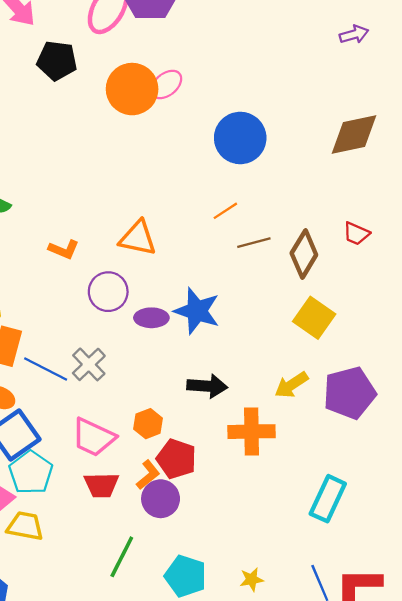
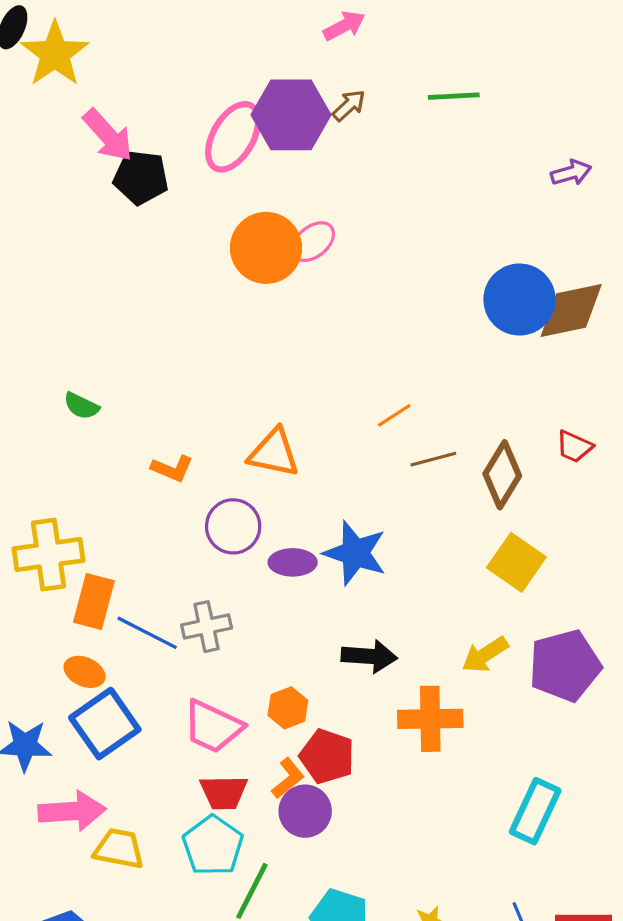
black pentagon: (57, 61) -> (141, 177), moved
blue circle: (240, 138) -> (519, 300), moved
gray cross: (89, 364) -> (207, 627), turned 32
cyan pentagon: (31, 473) -> (213, 846), moved

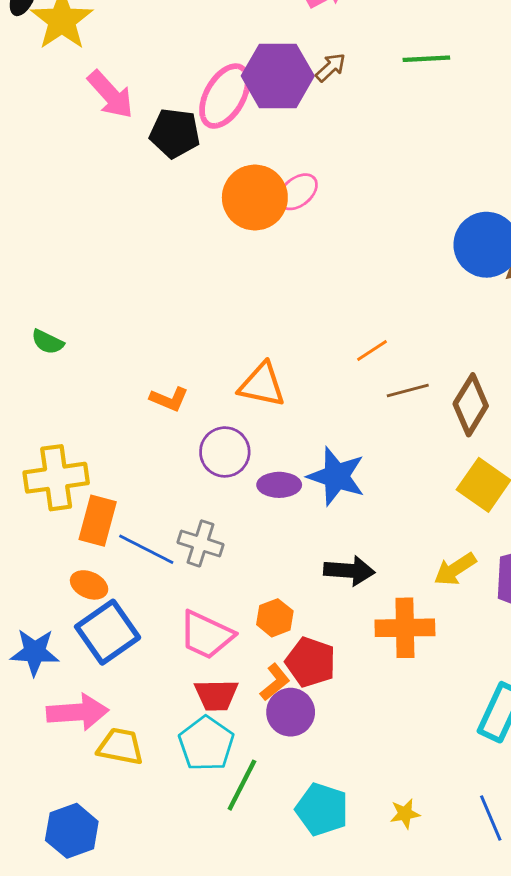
black pentagon: (141, 177) -> (175, 133), moved
green semicircle: (81, 406) -> (48, 342), moved
gray cross: (207, 627) -> (201, 543), turned 30

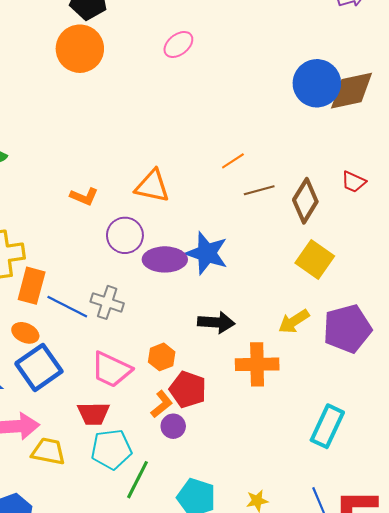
orange circle: (255, 198) -> (80, 49), moved
purple ellipse: (279, 485) -> (165, 259), size x1.4
red trapezoid: (216, 695) -> (93, 414), moved
purple circle: (291, 712) -> (173, 426), size x0.7
cyan pentagon: (206, 744) -> (111, 449), turned 30

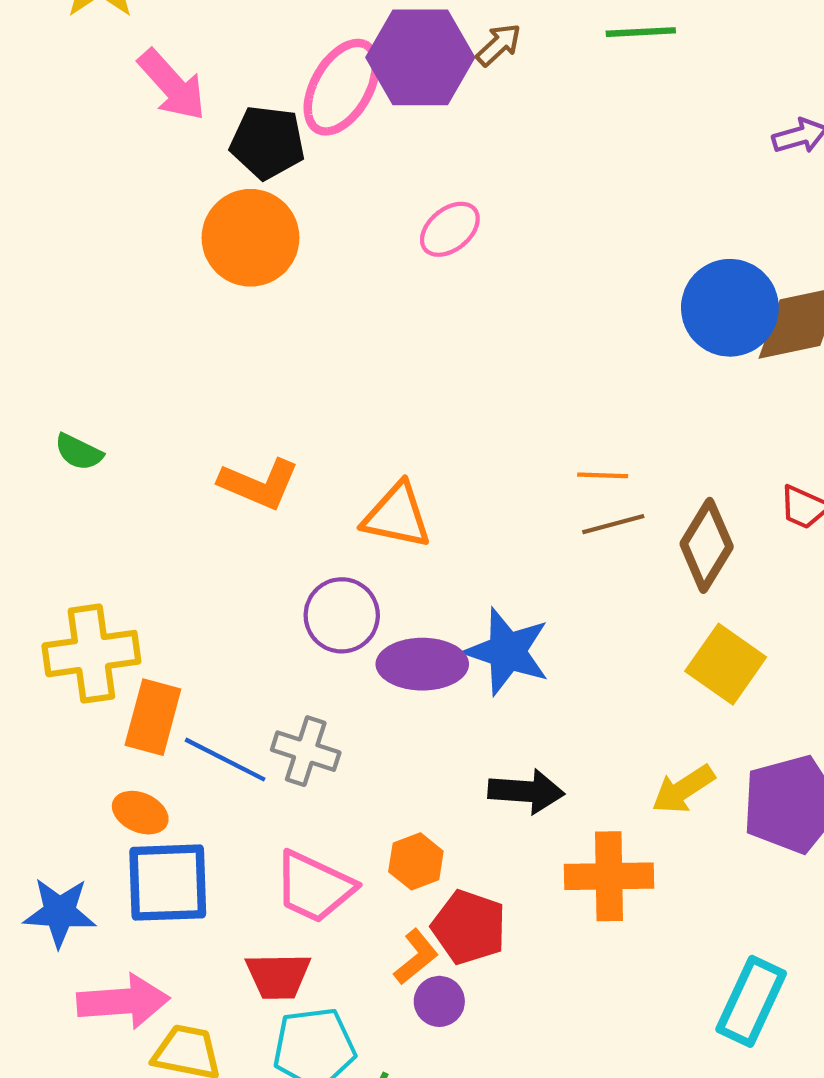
orange line: (233, 161) -> (603, 475), moved, turned 35
orange L-shape: (84, 197) -> (259, 484), moved, size x1.4
blue square: (39, 367) -> (168, 883), turned 33

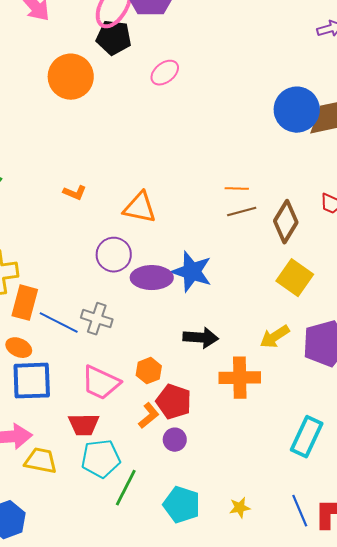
black pentagon: (267, 142) -> (114, 38), moved
orange L-shape: (259, 484) -> (75, 193), size x0.6
purple circle: (439, 1001) -> (175, 440), moved

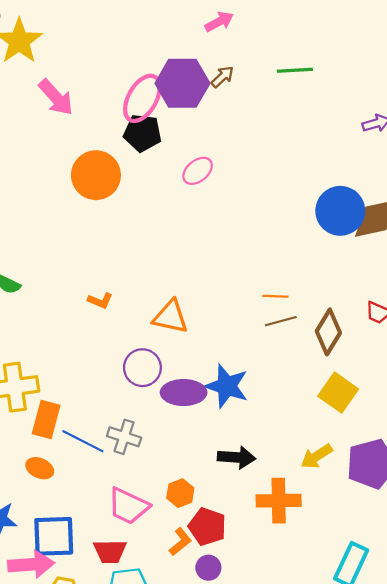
blue square: (32, 381) -> (54, 536), moved

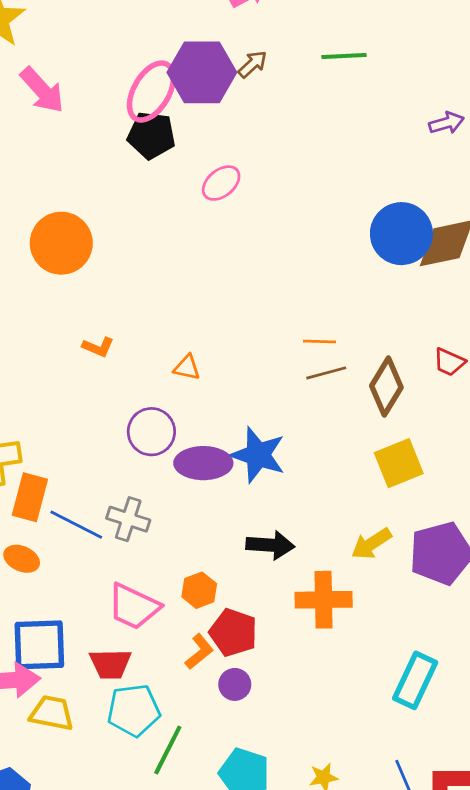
orange circle: (96, 175) -> (61, 243), moved
orange triangle: (171, 317) -> (187, 367), size x0.6
yellow square: (338, 393) -> (399, 463), turned 33

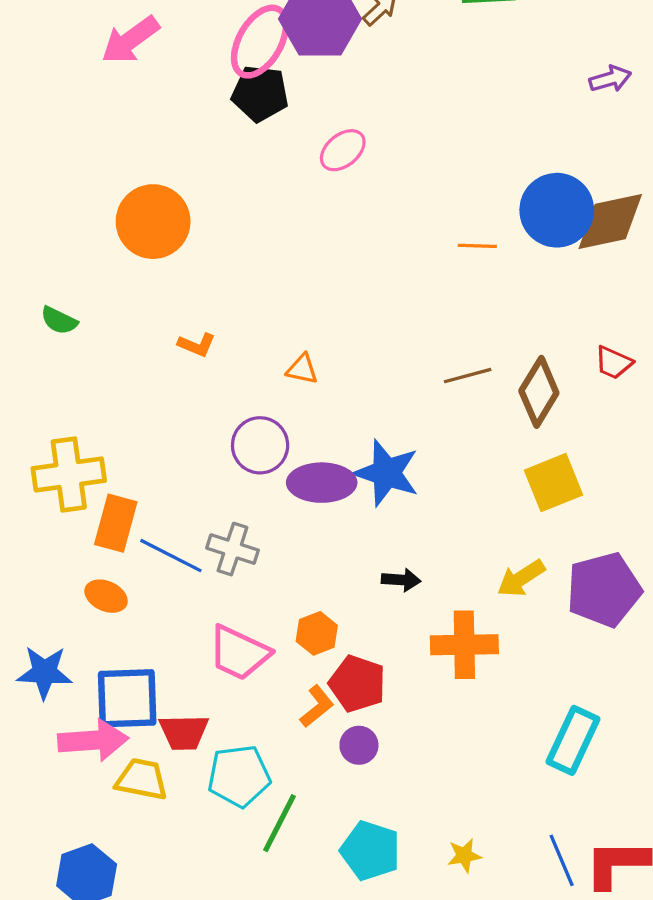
pink arrow: (42, 90) -> (130, 40), turned 96
orange line: (319, 342) -> (477, 246), moved
black arrow: (270, 545) -> (401, 580), size x0.7
red trapezoid: (110, 664) -> (184, 732), moved

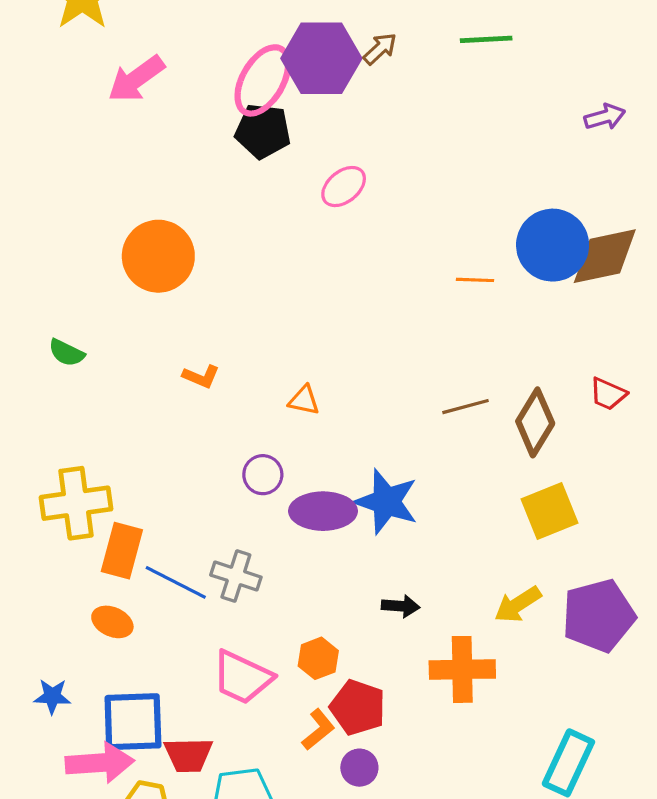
purple circle: (260, 445) -> (263, 475), size x0.7
blue star: (44, 672) -> (52, 696), size x0.7

